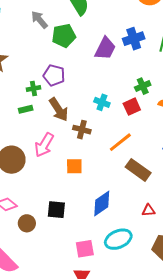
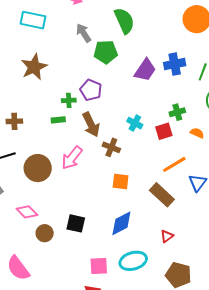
orange line: (120, 142) -> (174, 164), moved
orange square: (74, 166) -> (121, 182), moved
red triangle: (148, 210) -> (167, 236), turned -40

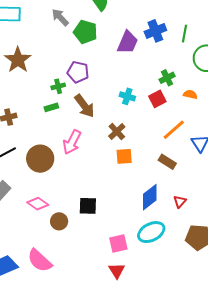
green pentagon: (106, 52) -> (85, 32), turned 30
brown cross: (111, 147) -> (117, 132), moved, turned 36
brown rectangle: (162, 195) -> (167, 162), size x0.7
blue diamond: (121, 223) -> (150, 197), moved

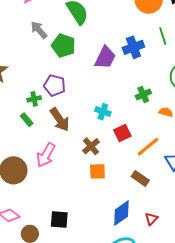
green line: (184, 34) -> (163, 36), moved, turned -30
red square: (157, 99) -> (122, 133), moved
green rectangle: (51, 107) -> (27, 120), turned 64

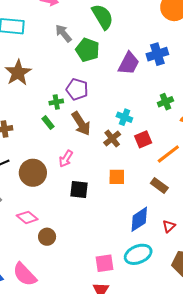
brown cross: (91, 146) -> (112, 139), moved
pink arrow: (46, 155) -> (66, 159), size x0.7
black square: (59, 220) -> (79, 190), moved

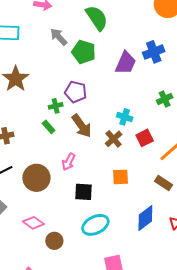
cyan ellipse: (138, 254) -> (95, 225), moved

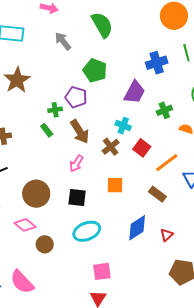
green pentagon: (84, 52) -> (95, 70), moved
purple trapezoid: (126, 63) -> (135, 92), moved
red square: (145, 138) -> (142, 148), turned -30
pink arrow: (69, 162) -> (76, 163), moved
brown circle: (36, 178) -> (36, 194), moved

